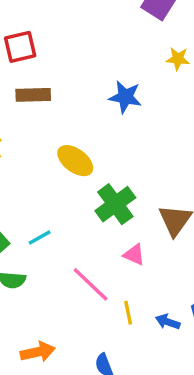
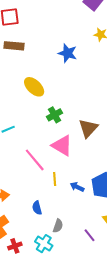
green cross: (115, 204) -> (54, 115), size x0.7
pink triangle: (134, 255) -> (62, 146), size x1.6

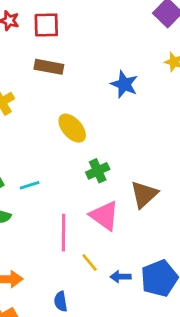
pink line: (35, 160) -> (63, 233), turned 35
yellow line: (55, 179) -> (90, 262), turned -40
blue arrow: (77, 187) -> (121, 277), turned -32

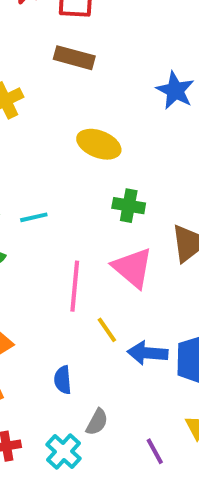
yellow ellipse: (72, 128) -> (99, 144), turned -32
green cross: (98, 171) -> (129, 206), turned 30
blue arrow: (121, 277) -> (148, 353), size x1.4

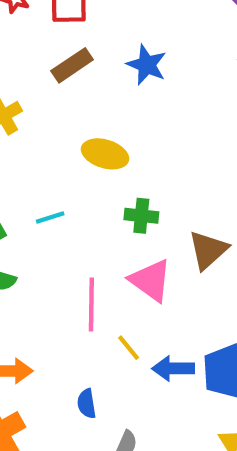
brown rectangle: (74, 58) -> (72, 65), turned -45
blue star: (175, 90) -> (147, 65), moved
cyan line: (34, 217) -> (50, 217), moved

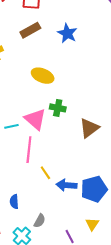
cyan line: (50, 217) -> (11, 126), moved
pink triangle: (151, 280) -> (35, 119), moved
blue semicircle: (87, 404) -> (14, 202), moved

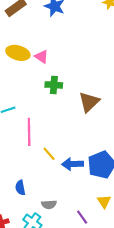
yellow ellipse: (43, 76) -> (18, 53), moved
pink triangle: (35, 119) -> (42, 57), moved, size x0.6
gray semicircle: (40, 221) -> (49, 204), turned 64

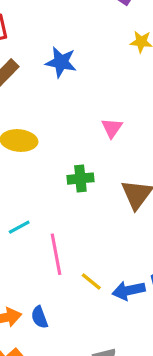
pink triangle: (42, 57) -> (112, 128), moved, turned 40
blue semicircle: (20, 188) -> (39, 317), moved

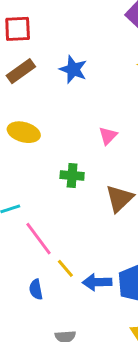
pink line: (56, 254) -> (39, 239), turned -36
blue semicircle: (39, 317) -> (36, 289), moved

